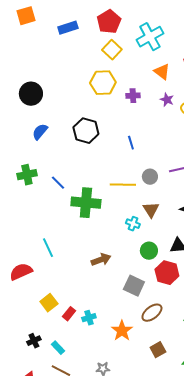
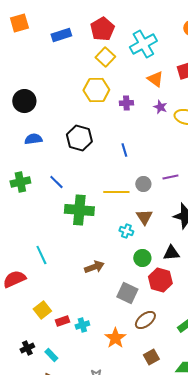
blue semicircle: (40, 132) -> (33, 139), turned 42
blue line: (58, 183) -> (56, 182), moved
red rectangle: (69, 314) -> (62, 321), turned 32

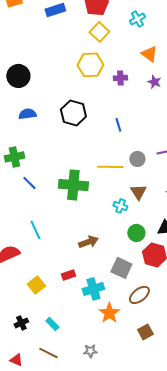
cyan cross: (143, 44) -> (137, 19), size x0.6
blue line: (56, 182) -> (29, 183), moved
red rectangle: (62, 321) -> (68, 275), moved
cyan cross: (82, 325) -> (93, 289), moved, size x1.5
cyan rectangle: (51, 355) -> (52, 324), moved

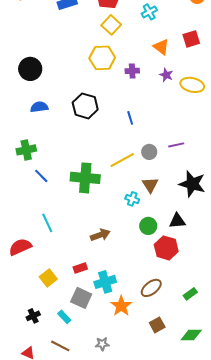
yellow line: (110, 167) -> (122, 160), turned -30
gray square: (121, 268) -> (81, 298), moved

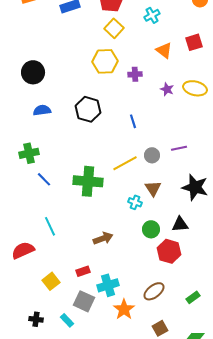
purple star: (166, 75) -> (167, 89), moved
black cross: (33, 316) -> (36, 319), turned 32

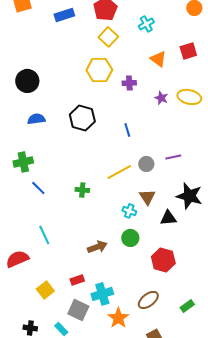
green cross: (88, 181) -> (82, 190), size x0.5
black triangle: (180, 224) -> (168, 218), moved
green circle: (151, 229) -> (130, 238), moved

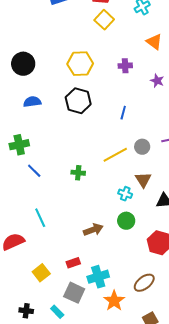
yellow hexagon: (99, 70) -> (80, 64), moved
blue line: (127, 130) -> (123, 113), turned 32

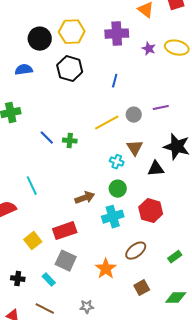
black circle: (23, 64) -> (40, 39), moved
purple cross: (125, 66) -> (117, 34), size x1.6
blue line: (34, 171) -> (47, 138), moved
red rectangle: (73, 263) -> (65, 231), size x1.6
cyan cross: (98, 277) -> (113, 217), moved

